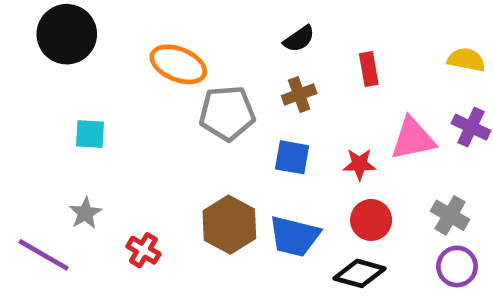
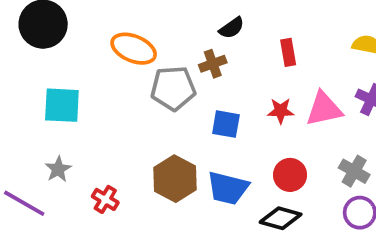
brown cross: (299, 95) -> (213, 64), moved
cyan square: (90, 134) -> (62, 105), size x1.5
red star: (359, 164) -> (281, 111), moved

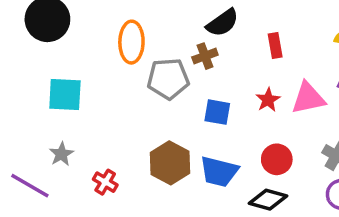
black semicircle: (232, 28) -> (222, 23), size x1.4
orange ellipse: (134, 49) -> (131, 42), turned 69
red star: (281, 111) -> (268, 100), turned -30

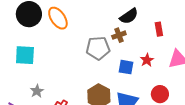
orange ellipse: (131, 42) -> (58, 18), moved, turned -35
cyan square: (65, 95) -> (25, 55), moved
red star: (268, 100) -> (147, 60), moved

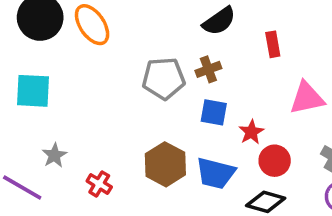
brown cross: (119, 35) -> (208, 69), moved
red star: (147, 60) -> (251, 132), moved

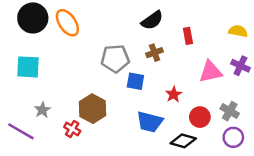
brown cross: (208, 69) -> (155, 53), moved
blue square: (214, 112) -> (135, 81), moved
red circle: (275, 161) -> (200, 117), moved
brown hexagon: (165, 164) -> (92, 109), moved

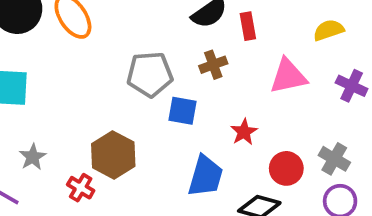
yellow semicircle: (238, 31) -> (329, 30), moved, turned -30
red rectangle: (188, 36) -> (248, 26), moved
pink triangle: (211, 72) -> (288, 76), moved
blue trapezoid: (150, 122) -> (206, 176), turned -88

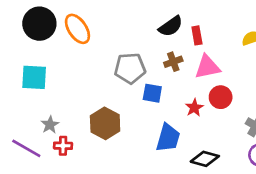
pink triangle: (288, 76) -> (207, 67), moved
red circle: (286, 168) -> (221, 97), moved
red cross: (81, 188) -> (63, 146), moved, turned -30

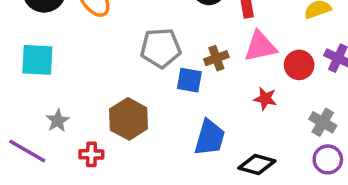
brown cross: (173, 62) -> (216, 58), moved
red circle: (221, 97) -> (299, 65), moved
red star: (194, 108) -> (265, 99), moved, turned -30
red cross: (63, 146) -> (91, 154), moved

